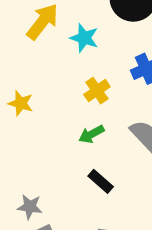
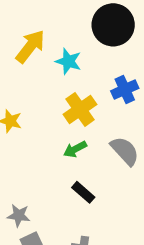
yellow cross: (97, 91) -> (80, 109), size x1.4

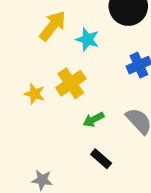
yellow cross: (80, 109) -> (71, 83), moved

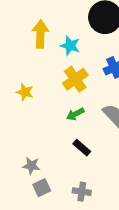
yellow arrow: (53, 26) -> (40, 34), turned -36
yellow cross: (71, 83) -> (75, 79), moved

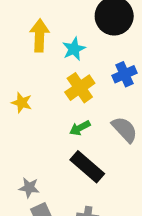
cyan star: (70, 46) -> (74, 49), turned 30
black rectangle: (82, 148) -> (87, 167), size x1.6

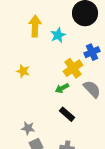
yellow cross: (80, 88) -> (73, 68), moved
black rectangle: (87, 167) -> (67, 114), size x0.7

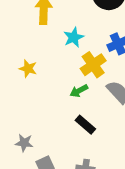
cyan star: (58, 35) -> (74, 37), moved
gray star: (28, 128) -> (24, 143), moved

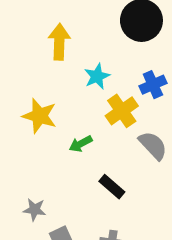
yellow star: (28, 69) -> (39, 116), size x1.5
green arrow: (79, 91) -> (81, 144), moved

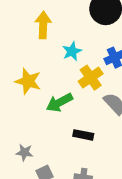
green arrow: (81, 144) -> (59, 103), size x1.5
black rectangle: (112, 187) -> (83, 135), turned -30

